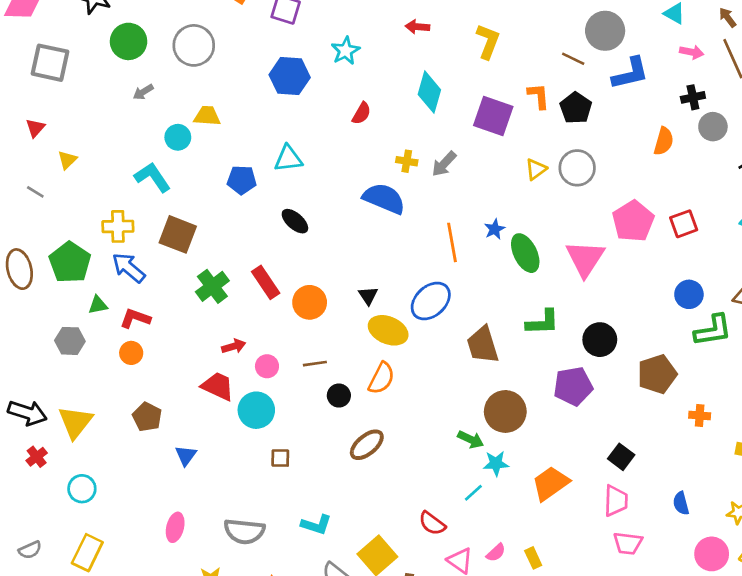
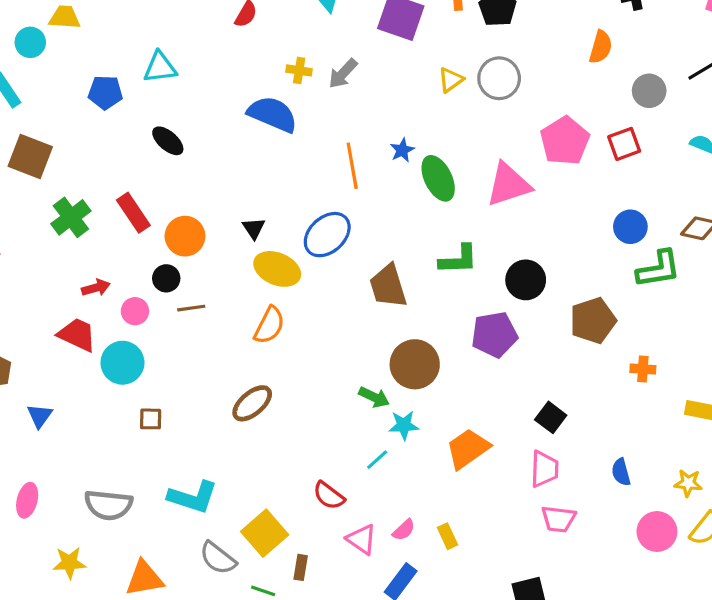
gray circle: (713, 127) -> (649, 91), moved
pink triangle: (585, 258) -> (508, 185), turned 39
black circle: (339, 396) -> (166, 278), moved
cyan L-shape: (316, 525) -> (193, 497), size x1.4

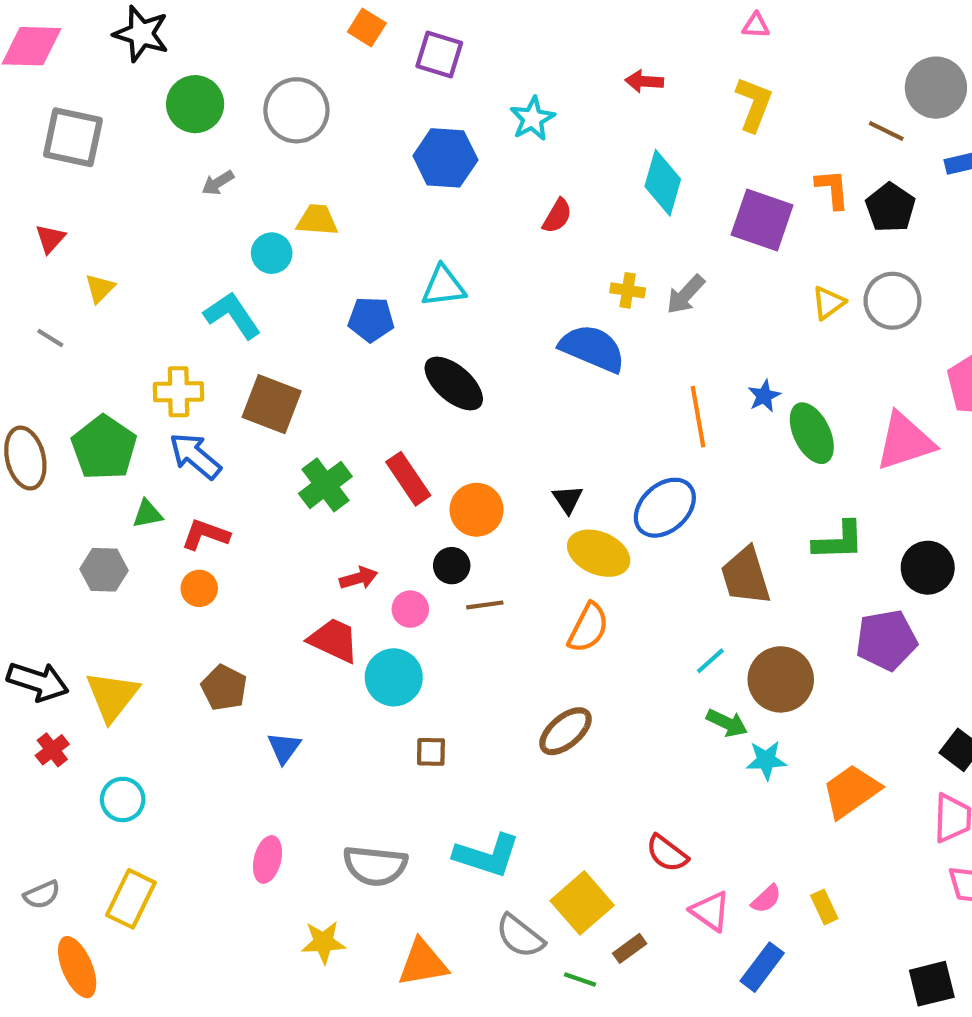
black ellipse: (168, 141) -> (454, 384), size x1.4
cyan line: (377, 460) -> (710, 661), moved
brown rectangle: (301, 567) -> (630, 948), turned 45

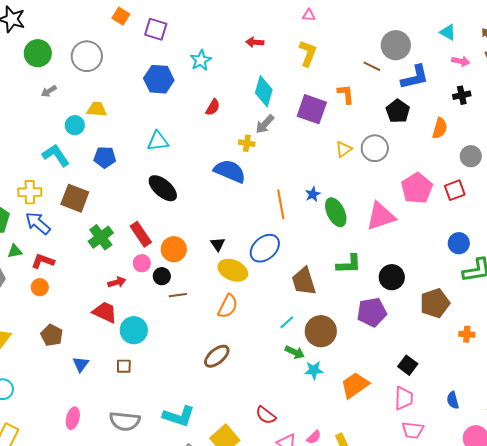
black pentagon: (890, 208) -> (398, 111), moved
gray arrow: (686, 295) -> (265, 124), moved
blue pentagon: (371, 319) -> (105, 157), moved
pink circle: (410, 609) -> (142, 263), moved
brown square: (431, 752) -> (124, 366), moved

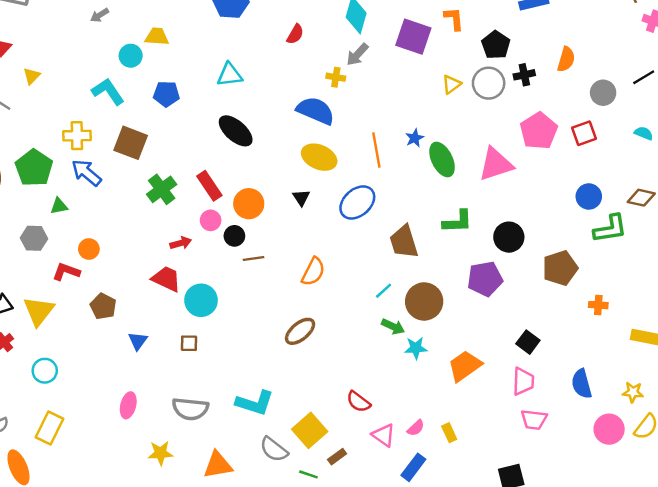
black cross: (462, 95) -> (524, 75), moved
black pentagon: (398, 111) -> (496, 45), moved
red L-shape: (43, 261) -> (66, 272), moved
yellow ellipse: (233, 270) -> (319, 157), moved
blue semicircle: (453, 400) -> (582, 384), size x1.4

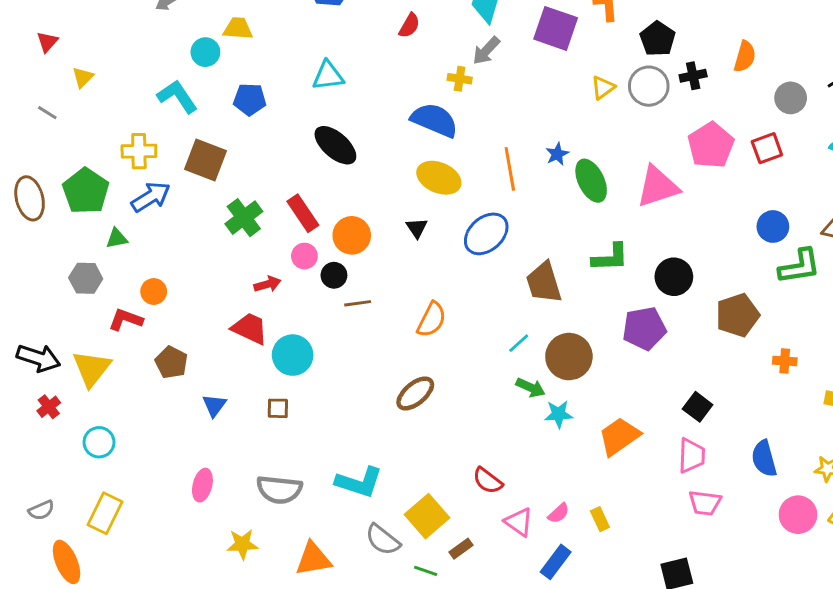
blue arrow: (86, 173) -> (151, 197), turned 108

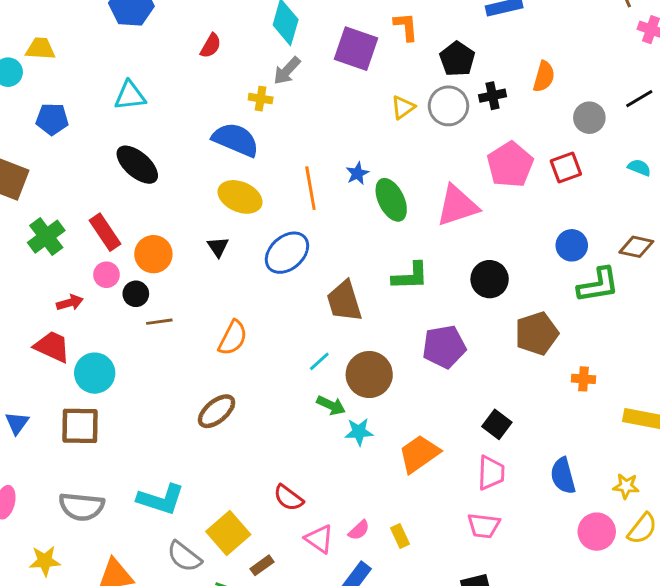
black circle: (674, 277) -> (490, 279), moved
brown square: (278, 408) -> (80, 426), size x1.8
pink trapezoid: (705, 503) -> (484, 526), moved

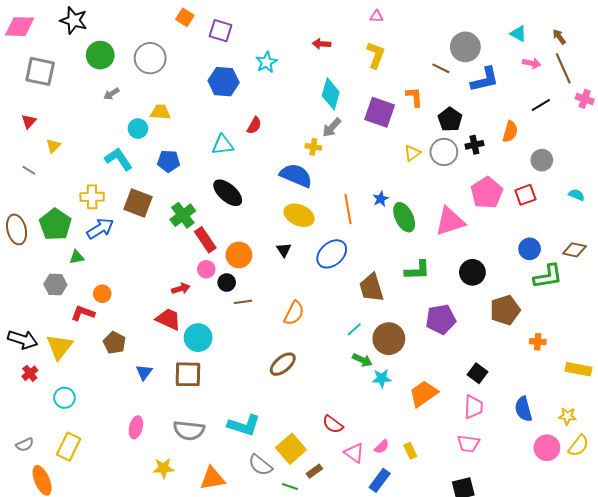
red semicircle: (211, 46) -> (254, 125), moved
black line: (639, 99) -> (541, 105), moved
green cross: (46, 237) -> (183, 215), moved

